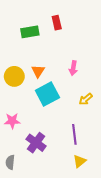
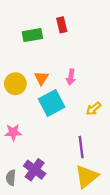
pink arrow: (73, 68) -> (71, 77), moved
purple cross: (36, 143) -> (35, 170), moved
yellow triangle: (79, 161) -> (87, 177), size x1.6

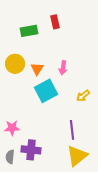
yellow circle: (15, 84) -> (15, 64), moved
pink star: (13, 132) -> (12, 128), moved
purple cross: (35, 170) -> (31, 150), turned -30

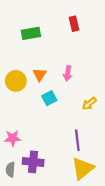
red rectangle: (55, 22) -> (74, 24), moved
yellow circle: (15, 64) -> (16, 81), moved
cyan square: (46, 91) -> (49, 98), size x0.6

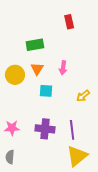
green rectangle: (31, 33) -> (35, 45), moved
cyan square: (49, 98) -> (46, 91), turned 32
purple cross: (33, 162) -> (45, 129), moved

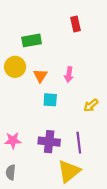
green rectangle: (35, 45) -> (32, 40), moved
yellow circle: (15, 75) -> (15, 67), moved
yellow triangle: (77, 156) -> (69, 171), moved

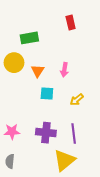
yellow arrow: (91, 105) -> (77, 100), moved

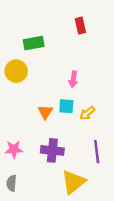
orange triangle: (38, 71) -> (45, 112), moved
cyan square: (47, 93) -> (66, 106), moved
purple line: (74, 134) -> (97, 152), moved

